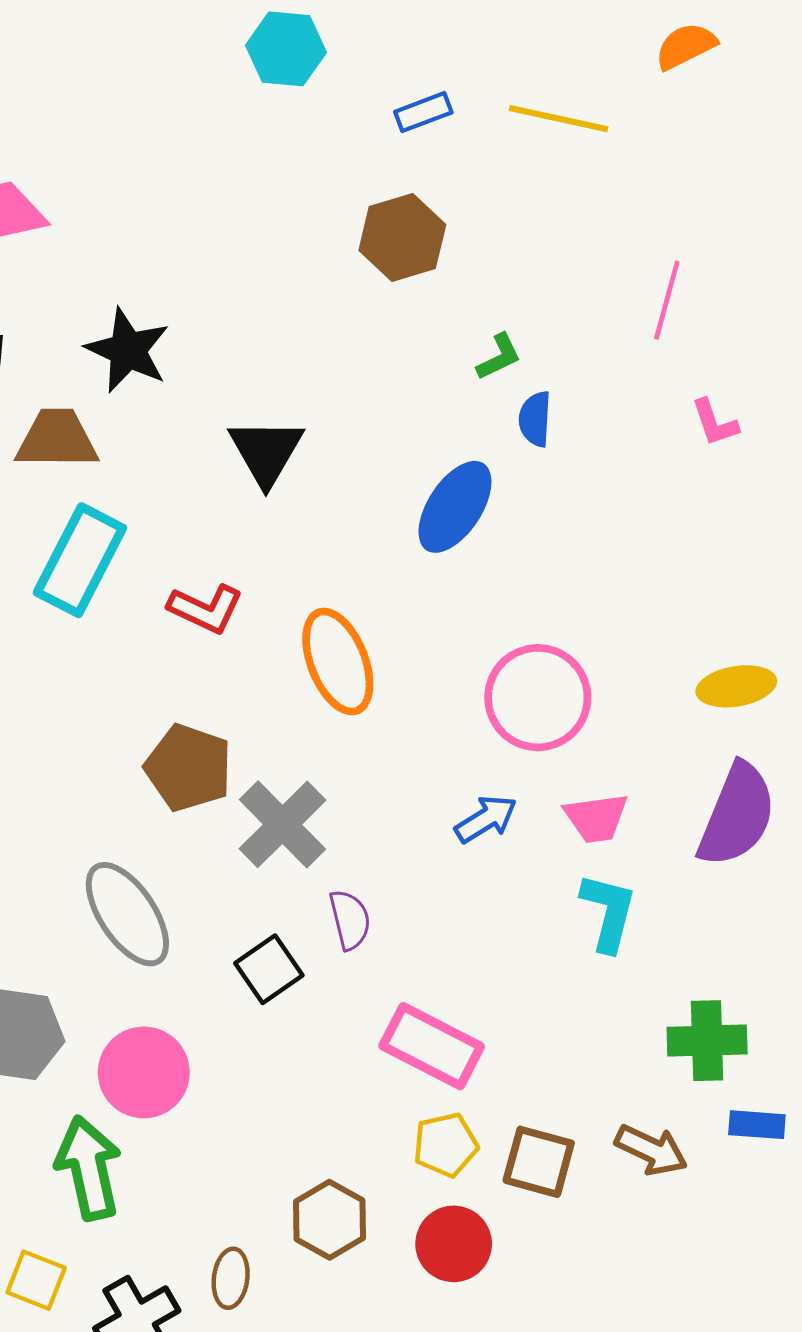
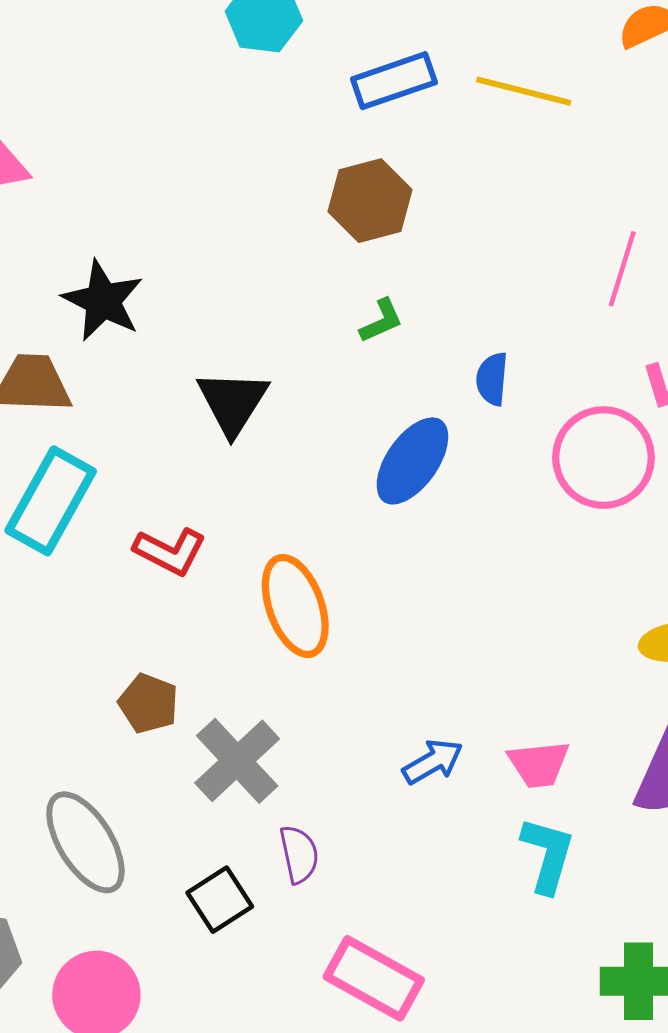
blue rectangle: (423, 112) -> (394, 81), size x1.5
green L-shape: (499, 357) -> (381, 321), moved
pink circle: (538, 698) -> (603, 458), moved
brown pentagon: (188, 768) -> (149, 703), size x0.7

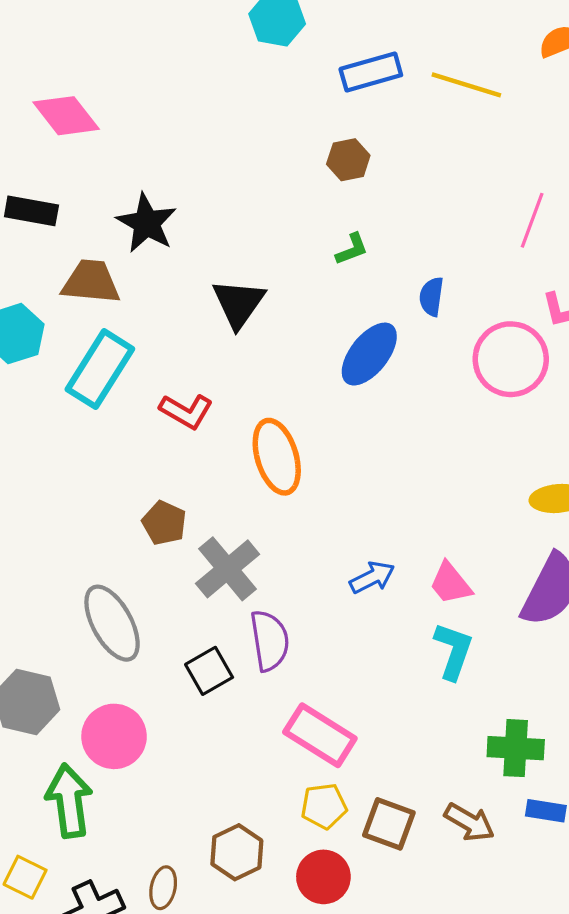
brown hexagon: (370, 201) -> (348, 160), size x0.7
pink trapezoid: (539, 764) -> (450, 583), turned 54
purple semicircle: (299, 854) -> (270, 641), size x1.4

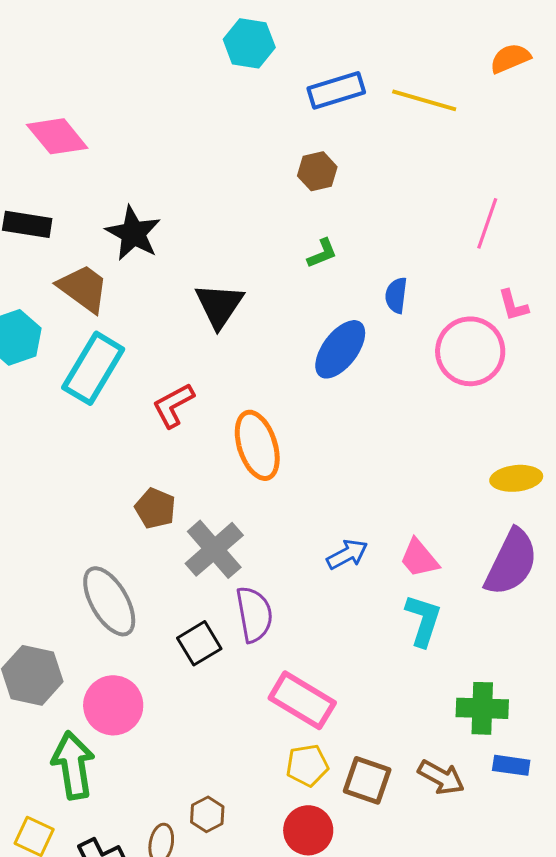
brown trapezoid: (91, 282) -> (83, 288), turned 32
red L-shape: (186, 411) -> (173, 405), turned 123
brown hexagon: (237, 852) -> (207, 814), moved, size x0.7

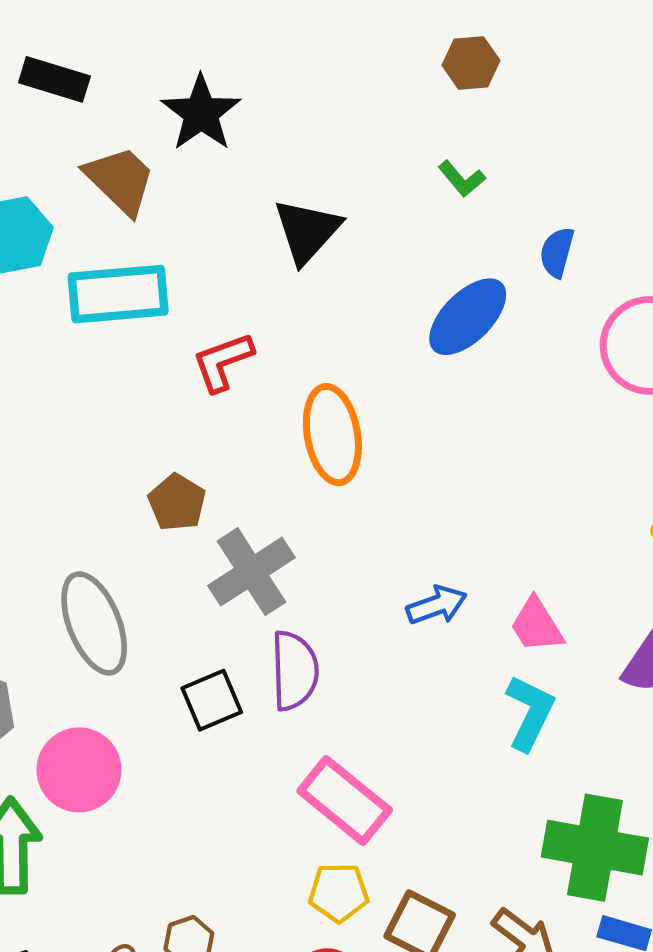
green L-shape: (322, 253) -> (462, 179), turned 64
cyan rectangle: (93, 368) -> (118, 294), turned 46
green cross: (482, 708) -> (595, 848), size x1.4

